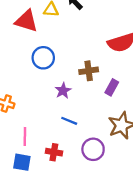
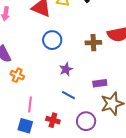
brown cross: (89, 71) -> (93, 43), moved
purple rectangle: (112, 87) -> (100, 83), moved, turned 48

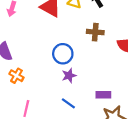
blue circle: (52, 40) -> (63, 54), moved
brown cross: (93, 43) -> (95, 32), moved

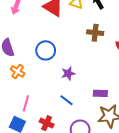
blue circle: (63, 54) -> (46, 50), moved

